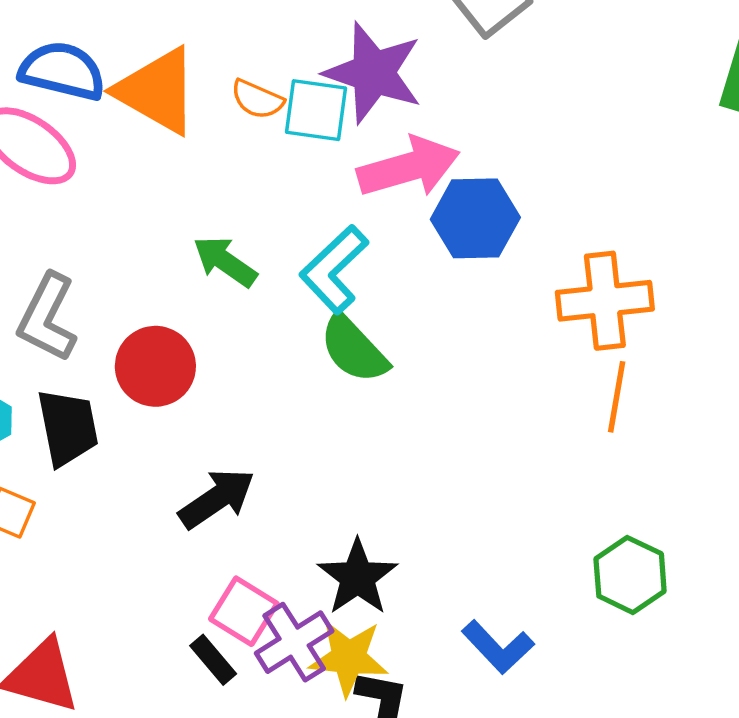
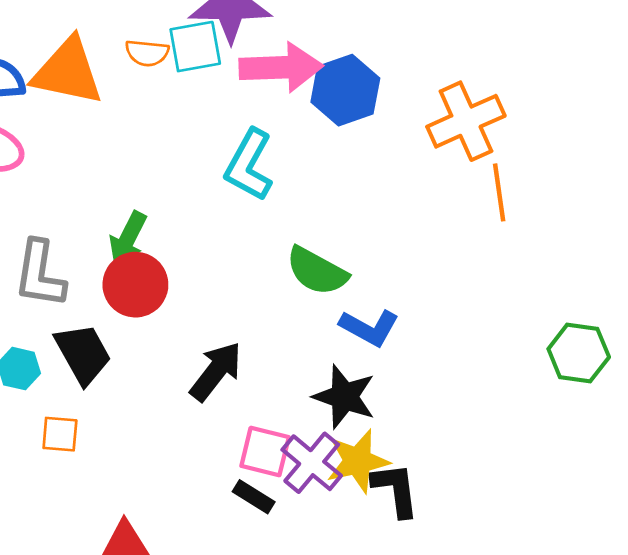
pink arrow: (409, 167) -> (281, 67), turned 32
green arrow: (225, 261) -> (128, 238), moved, turned -80
green semicircle: (354, 349) -> (317, 271), moved
green hexagon: (630, 575) -> (579, 353), moved
blue L-shape: (498, 647) -> (369, 328), moved

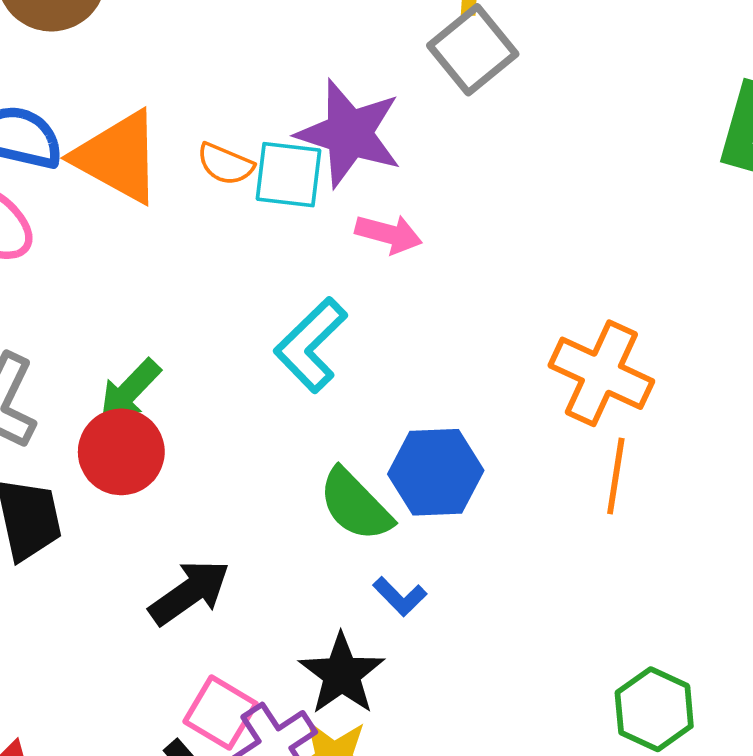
pink arrow: (281, 67) -> (389, 234), size x0.6
blue hexagon: (345, 90) -> (436, 472), moved
orange cross: (466, 121) -> (601, 373), turned 32
blue L-shape: (369, 328) -> (400, 596), size x0.7

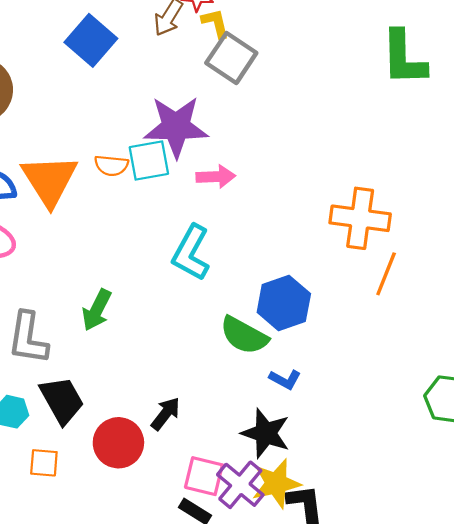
orange triangle: (118, 157) -> (50, 180), turned 46
red circle: (121, 452) -> (118, 443), moved
orange line: (616, 476) -> (386, 274), turned 30
black arrow: (189, 592) -> (166, 414), size x0.7

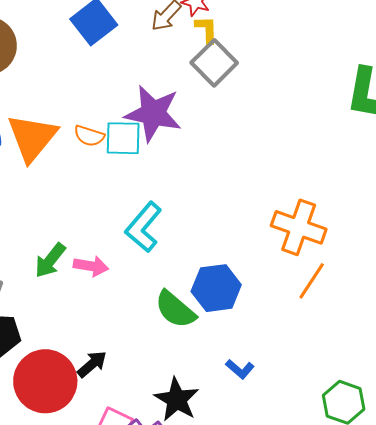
pink arrow: (216, 177) -> (91, 266), moved
blue L-shape: (285, 379) -> (240, 369), moved
red circle: (118, 443) -> (45, 381), size x1.4

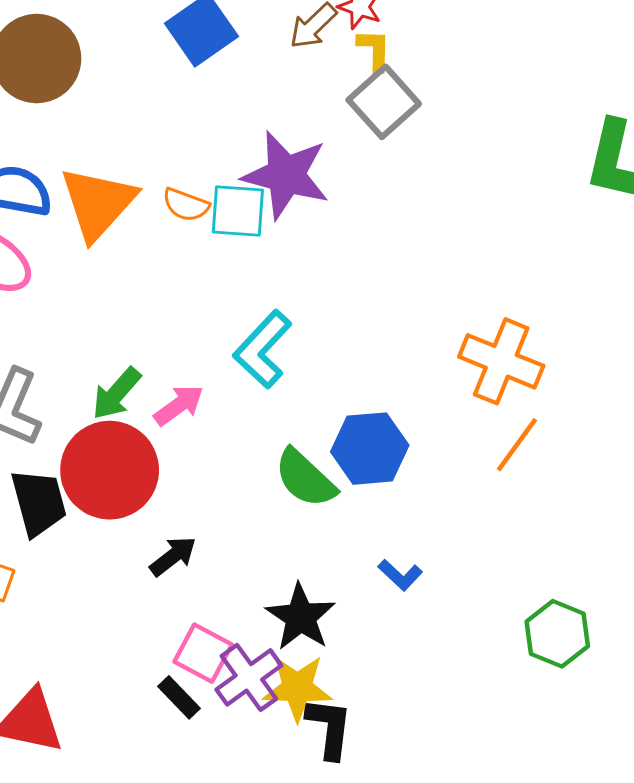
pink arrow: (91, 266) -> (179, 405), turned -48
red circle: (45, 381) -> (110, 470), moved

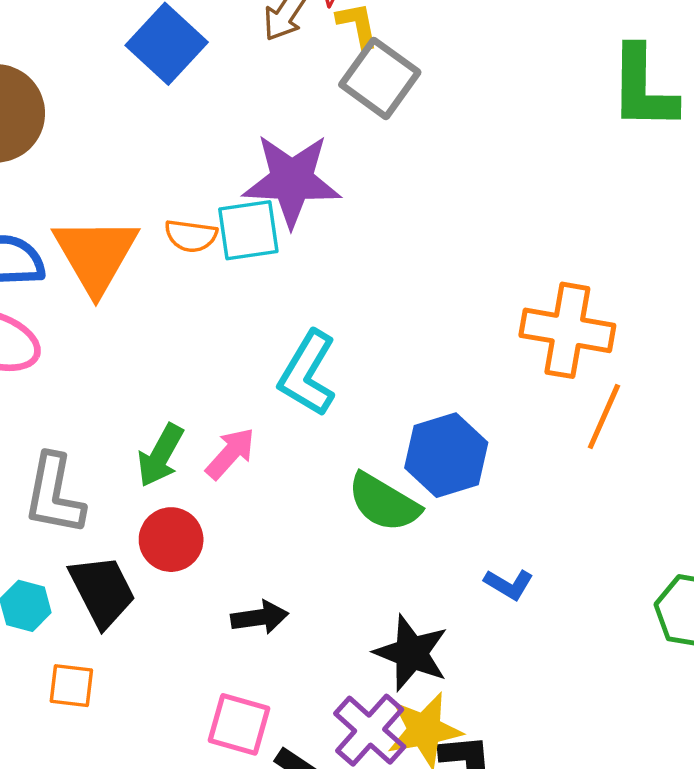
red circle: (110, 470) -> (171, 540), size x0.6
black arrow: (173, 556) -> (260, 617), turned 42
pink square: (203, 653) -> (239, 724), moved

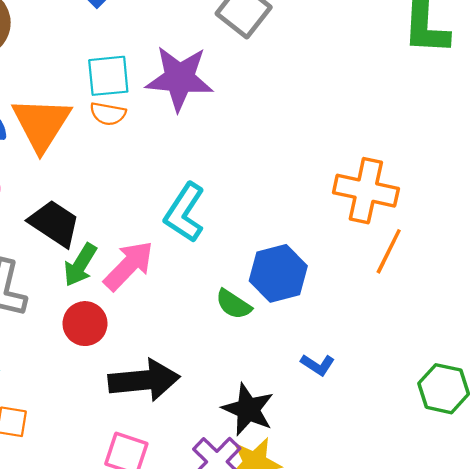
cyan square: (248, 230) -> (108, 76), moved
pink arrow: (230, 453) -> (129, 266), size x1.4
green semicircle: (384, 502) -> (233, 304), size x0.7
black trapezoid: (102, 591) -> (54, 223), moved, turned -32
black arrow: (260, 617) -> (144, 380), size x1.8

